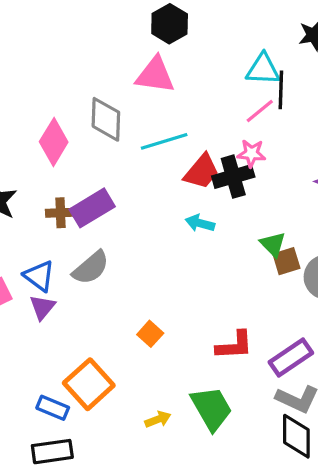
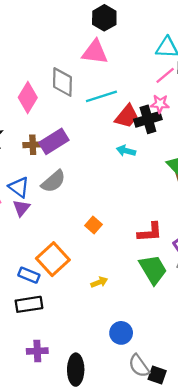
green trapezoid: (212, 408) -> (153, 269), moved

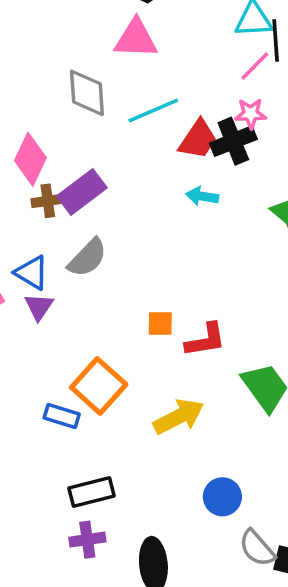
pink diamond: (28, 98) -> (30, 159), moved
orange square: (94, 225) -> (160, 324), turned -35
red L-shape: (150, 232) -> (206, 340), moved
yellow arrow: (99, 282) -> (179, 417), size x1.8
black rectangle: (29, 304) -> (92, 492), moved

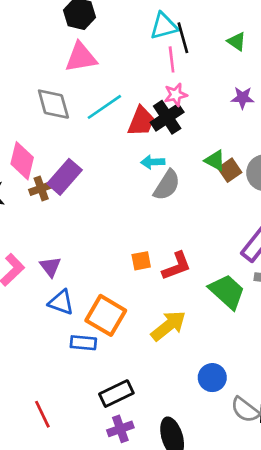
pink line: (255, 66) -> (172, 59), turned -40
gray semicircle: (87, 258) -> (167, 185), moved
blue triangle: (32, 273) -> (61, 302), moved

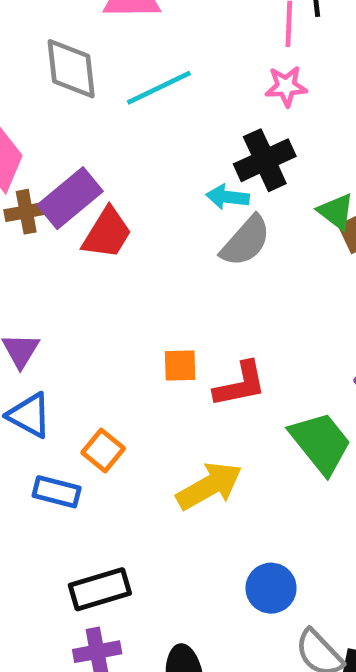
black cross: (167, 117) -> (265, 160), moved
red trapezoid: (141, 121) -> (107, 233), moved
orange square: (106, 315) -> (103, 450), size x0.6

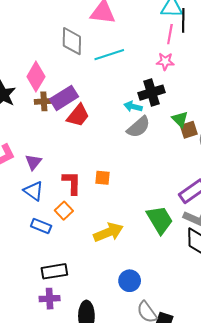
red L-shape: (240, 384) -> (72, 183), moved, turned -85

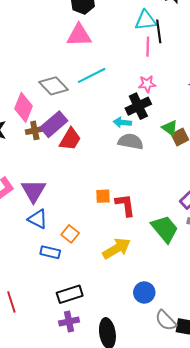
gray diamond: (72, 41) -> (53, 86), moved, turned -36
pink star: (165, 61) -> (147, 84), moved
gray semicircle: (139, 127) -> (131, 141), turned -120
purple triangle: (33, 162) -> (33, 191), size x1.5
red L-shape: (72, 183) -> (125, 205), moved

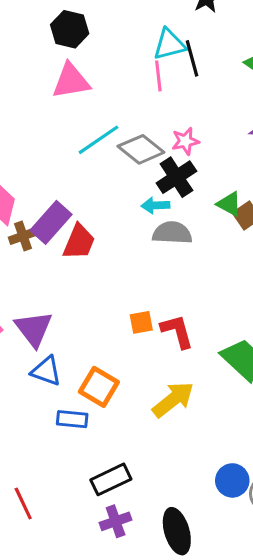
pink line: (148, 47) -> (158, 76), moved
gray diamond: (53, 86) -> (141, 149), moved
orange square: (70, 234) -> (99, 387), size x1.4
blue circle: (144, 292) -> (232, 480), moved

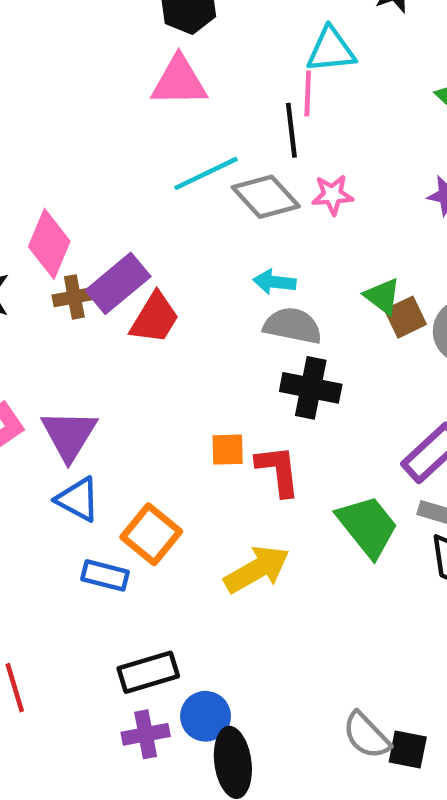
black line: (192, 58) -> (291, 130), moved
black cross: (176, 177) -> (311, 388), moved, turned 36
blue circle: (232, 480) -> (206, 716), moved

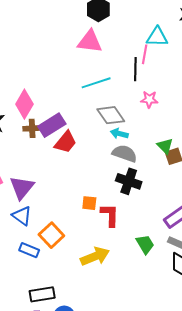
gray diamond: (266, 197) -> (111, 115), moved
green trapezoid: (368, 526) -> (145, 244), size x0.7

